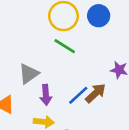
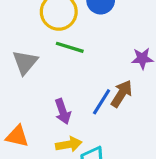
gray triangle: (29, 74) -> (25, 62), moved

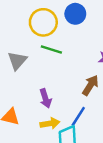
blue line: (102, 102) -> (78, 116), moved

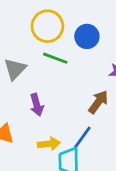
blue circle: (75, 14) -> (87, 36), moved
purple arrow: (46, 98) -> (37, 105), moved

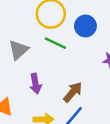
brown arrow: (98, 102) -> (73, 92), moved

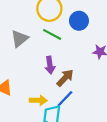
purple arrow: (35, 84) -> (50, 65), moved

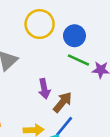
green line: (52, 34) -> (78, 60), moved

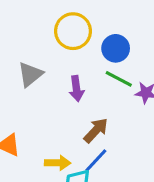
purple arrow: (44, 89) -> (76, 89), moved

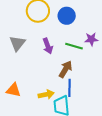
green line: (119, 79) -> (74, 46), moved
blue line: (96, 161) -> (70, 88), turned -30

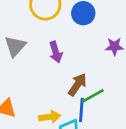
green line: (74, 46) -> (93, 96), moved, turned -48

